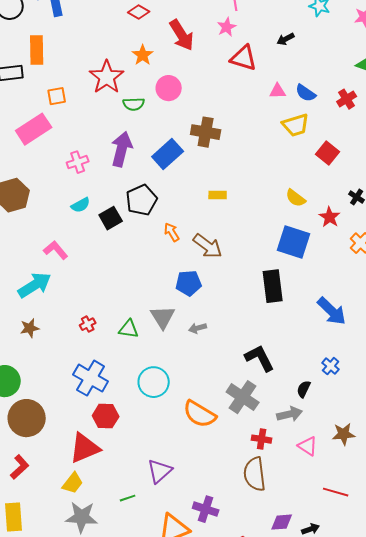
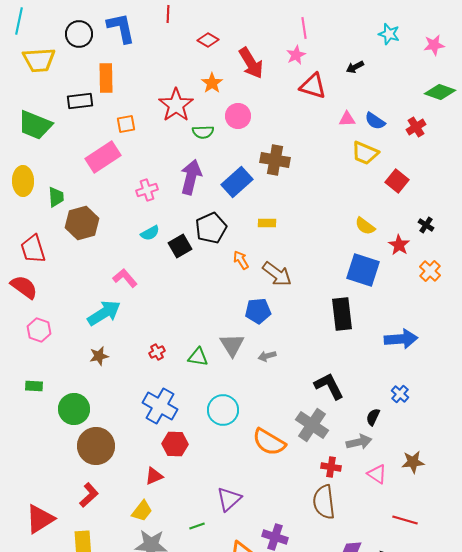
yellow trapezoid: (296, 125) -> (365, 153), turned 40
yellow rectangle: (218, 195) -> (267, 223), moved
blue arrow: (332, 311) -> (401, 339), turned -48
red triangle: (85, 448) -> (154, 476), size x0.6

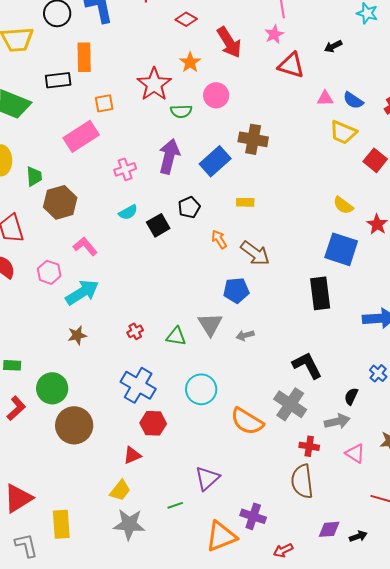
black pentagon: (211, 228) -> (189, 207), size x0.7
pink L-shape: (125, 278) -> (85, 246), moved
pink hexagon: (39, 330) -> (49, 272), moved
red L-shape: (89, 495) -> (16, 408), moved

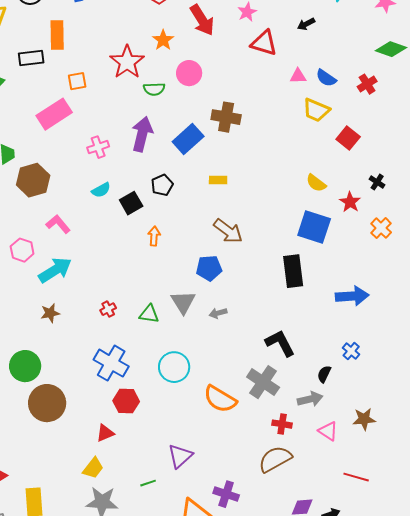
orange arrow: (219, 239) -> (154, 236), moved, turned 36
brown semicircle: (302, 481) -> (275, 459), turned 68

